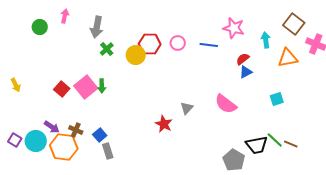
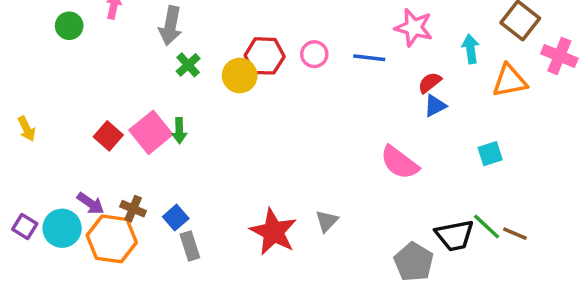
gray triangle: (187, 108) -> (327, 221), moved
red star: (164, 124) -> (273, 232), moved, size x1.5

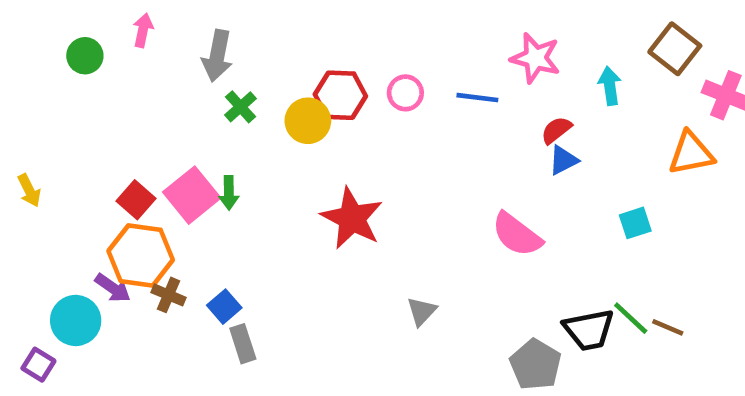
orange triangle: (510, 81) -> (691, 153), moved
purple square: (25, 226) -> (38, 365), moved
red star: (273, 232) -> (352, 218), moved
orange hexagon: (112, 239) -> (141, 255), moved

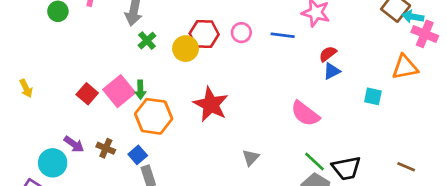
cyan arrow: (610, 86) -> (413, 17), moved, turned -72
cyan square: (635, 223) -> (373, 96), moved, turned 30
orange hexagon: (141, 255) -> (154, 116), moved
green line: (631, 318) -> (314, 162), moved
brown line: (668, 327) -> (406, 167), moved

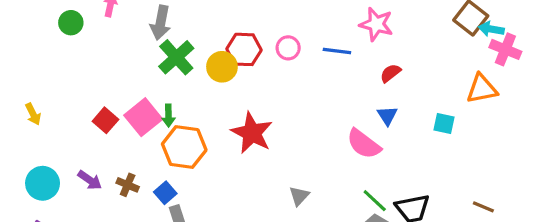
green cross: (147, 41) -> (176, 57), size x1.6
blue triangle: (332, 71) -> (387, 116), moved, turned -36
cyan circle: (53, 163) -> (43, 183), moved

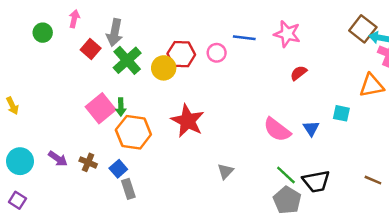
blue line: (337, 51) -> (244, 38), moved
blue triangle: (387, 116) -> (311, 128), moved
red square: (105, 120) -> (91, 49), moved

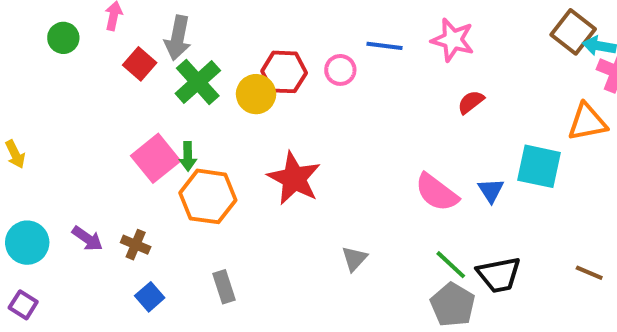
cyan square: (341, 113) -> (539, 166), size x1.6
blue square: (118, 169) -> (150, 297), moved
gray rectangle: (128, 189) -> (224, 287), moved

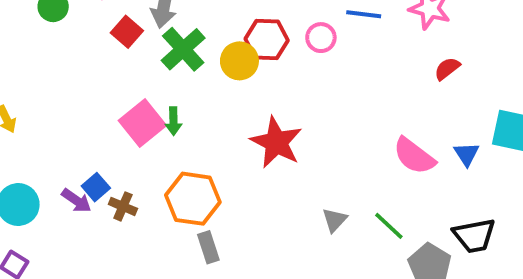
orange hexagon: (208, 196) -> (193, 199), moved
green line: (451, 265) -> (389, 226), moved
blue square: (150, 297) -> (96, 187), moved

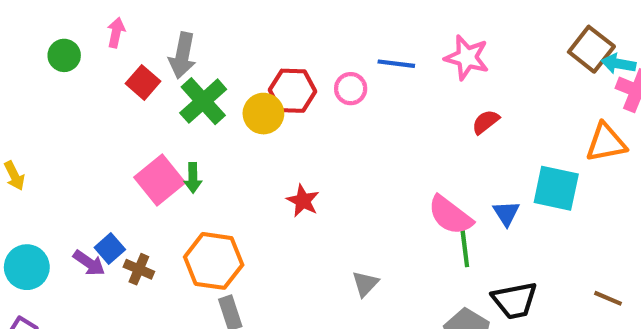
red star: (276, 142) -> (303, 201), size x0.6
green line: (389, 226) -> (465, 248), moved, turned 40

